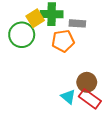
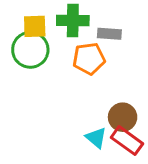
yellow square: (35, 18) -> (35, 26), moved, turned 30

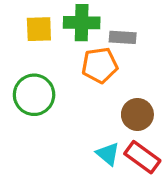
green circle: (30, 50) -> (34, 95), moved
brown circle: (123, 117) -> (137, 114), moved

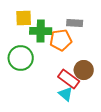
green cross: (82, 23) -> (41, 31), moved
red rectangle: (142, 157) -> (69, 79), moved

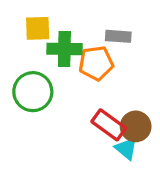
brown circle: (84, 70) -> (136, 126), moved
cyan triangle: (66, 94) -> (126, 149), moved

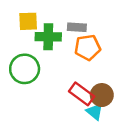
gray rectangle: (118, 36) -> (77, 27), moved
orange pentagon: (96, 63) -> (88, 47), moved

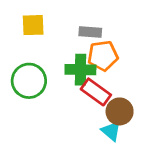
green cross: (48, 37) -> (80, 70), moved
red rectangle: (82, 94) -> (96, 92), moved

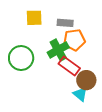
yellow square: (33, 25) -> (34, 18), moved
green cross: (80, 70) -> (58, 50), turned -30

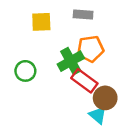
gray rectangle: (65, 23) -> (83, 15), moved
green circle: (21, 58) -> (25, 71), size x0.7

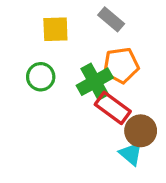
gray rectangle: (83, 15) -> (111, 19), turned 36
green circle: (25, 71) -> (41, 77), moved

